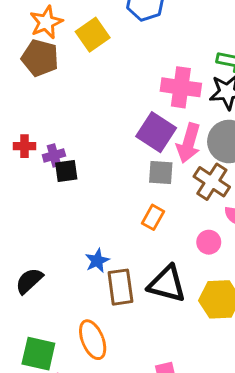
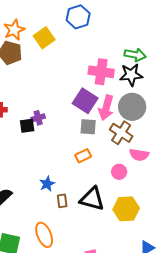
purple cross: (54, 155) -> (38, 118), moved
orange rectangle: (153, 217) -> (83, 156), turned 35
brown rectangle: (120, 287) -> (62, 201), size x0.6

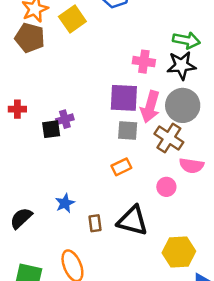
pink cross: (101, 72) -> (144, 62), size x0.7
purple square: (85, 101) -> (124, 98), turned -30
blue star: (47, 184) -> (65, 203), moved
yellow hexagon: (126, 209) -> (179, 252), moved

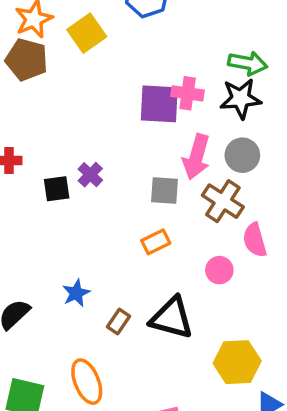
purple square: (124, 98) -> (159, 104), moved
gray circle: (183, 105) -> (242, 155), size x0.7
purple cross: (65, 119) -> (90, 175), moved, turned -30
pink semicircle: (191, 166) -> (255, 240), turned 65
brown rectangle: (95, 223) -> (119, 321), turned 42

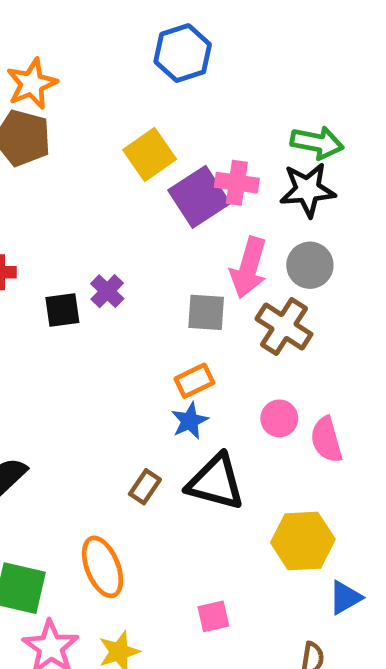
yellow square: (87, 33) -> (150, 154), moved
purple square: (159, 104) -> (199, 197), turned -36
pink semicircle: (255, 240) -> (326, 440), moved
blue star: (76, 293) -> (190, 421), moved

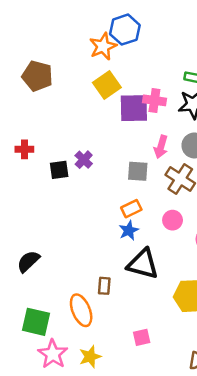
orange star: (32, 84) -> (103, 46), moved
purple square: (199, 197) -> (134, 108), turned 32
pink arrow: (249, 268) -> (161, 147), size x0.7
pink circle: (279, 418) -> (173, 220), moved
brown rectangle: (145, 487) -> (104, 286), moved, turned -30

